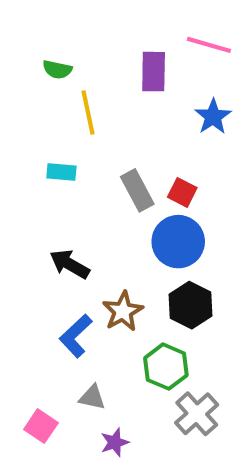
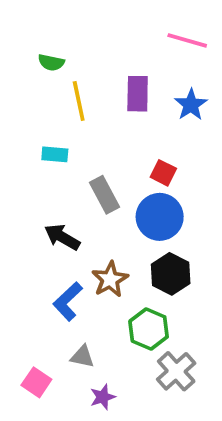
purple rectangle: (154, 72) -> (138, 94), moved
gray rectangle: (137, 190) -> (104, 195), moved

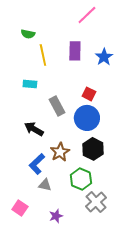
pink line: (187, 40) -> (87, 15), moved, turned -60
gray triangle: (82, 357) -> (45, 185), moved

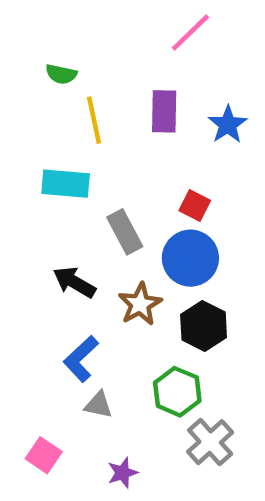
cyan rectangle: (30, 84) -> (66, 184), size x1.5
brown star: (60, 152) -> (140, 304), moved

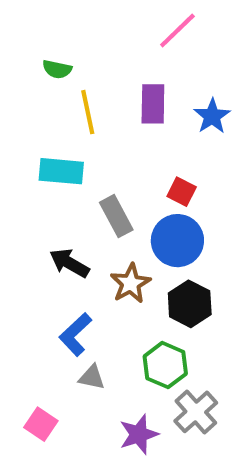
purple star: (123, 473) -> (139, 434), moved, size x1.4

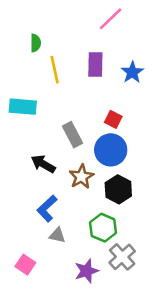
green semicircle: (57, 69) -> (36, 43), turned -102
cyan rectangle: (61, 171) -> (23, 107), moved

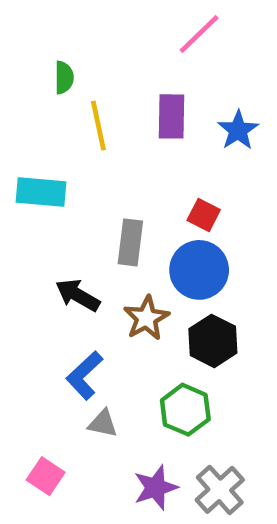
gray rectangle: (72, 135) -> (130, 242), turned 35
gray cross: (122, 257) -> (220, 490), moved

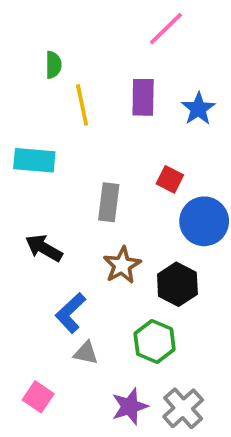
blue circle: (199, 270) -> (204, 221), moved
black arrow: (78, 295) -> (44, 248), moved

